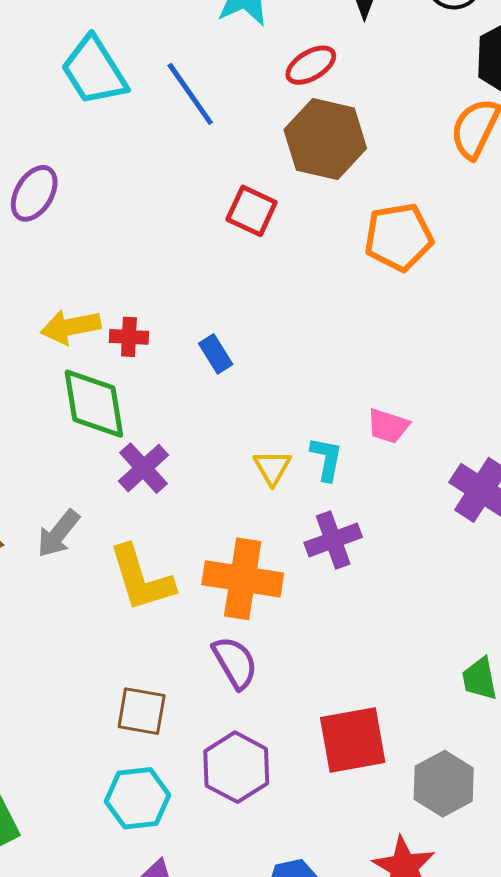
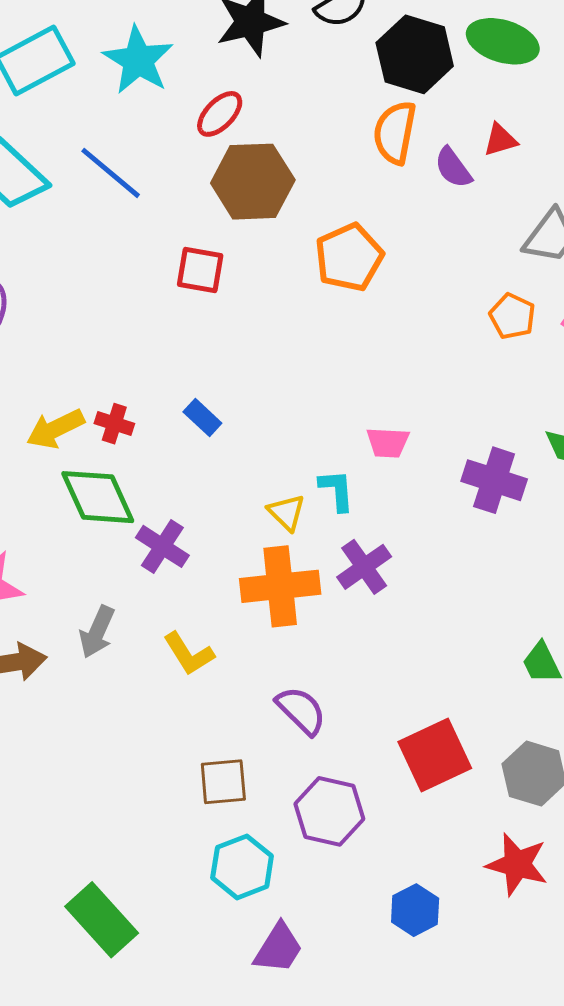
red cross: (129, 337) -> (114, 424), turned 30
yellow L-shape: (141, 578) -> (189, 654), size x0.7
orange cross: (243, 579) -> (280, 586), moved

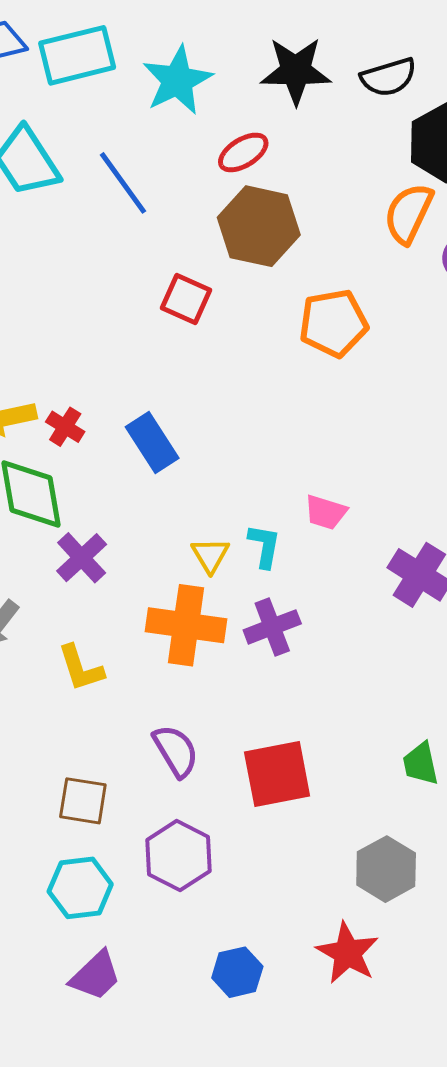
blue rectangle: (202, 417) -> (152, 443), size x1.5
red square: (435, 755) -> (277, 774), moved

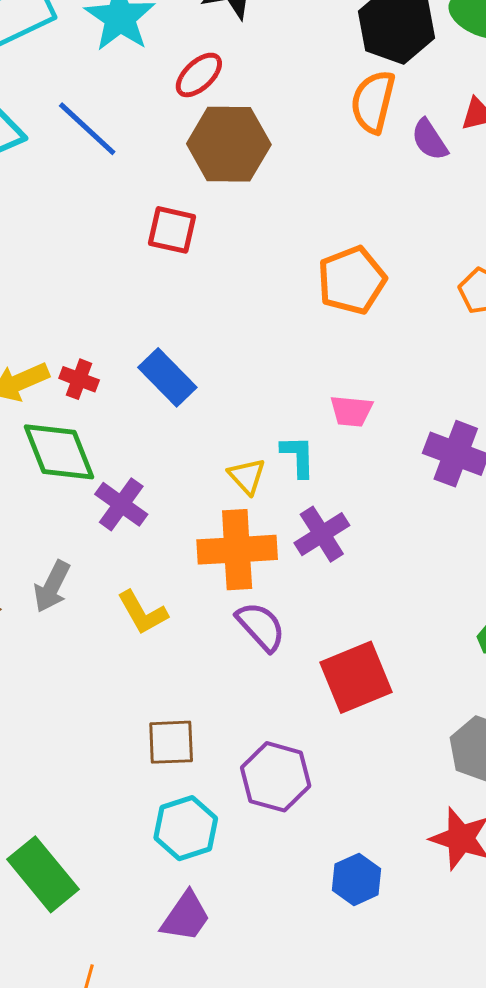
orange pentagon: (333, 323) -> (352, 280), moved
purple semicircle: (176, 751) -> (261, 627), moved
purple trapezoid: (95, 976) -> (186, 917), moved

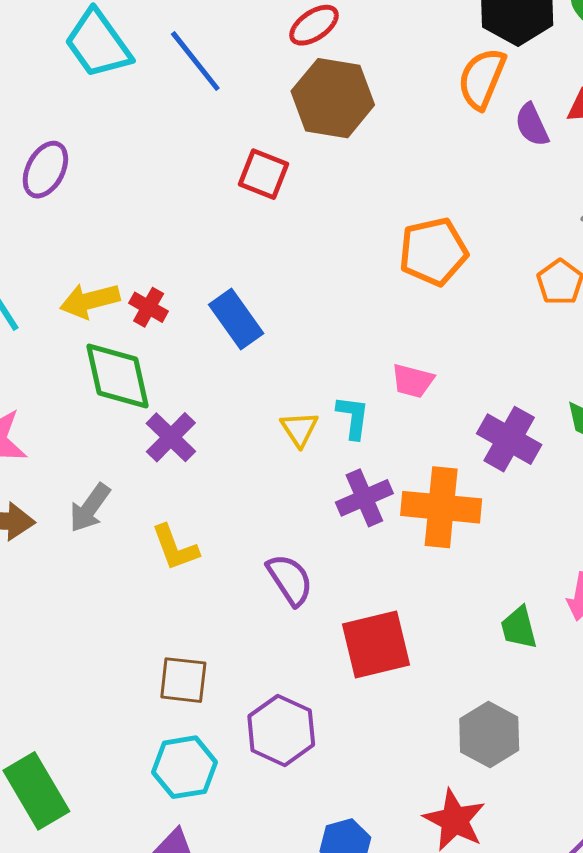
orange cross: (237, 550) -> (441, 507), moved

